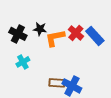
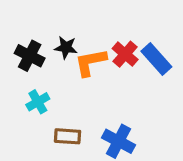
brown rectangle: (57, 83) -> (67, 136), moved

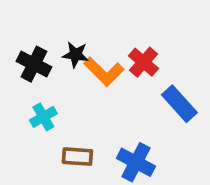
blue rectangle: (156, 59) -> (179, 104), moved
orange L-shape: (91, 62) -> (104, 72), turned -124

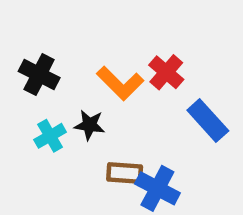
black star: (76, 55) -> (90, 125), moved
brown rectangle: (77, 157) -> (125, 173), moved

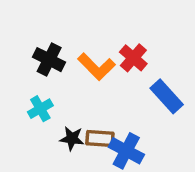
black cross: (39, 74) -> (49, 60), moved
black star: (90, 125) -> (72, 139), moved

